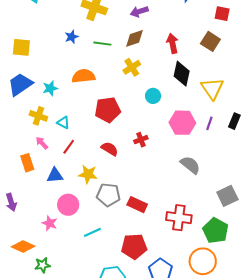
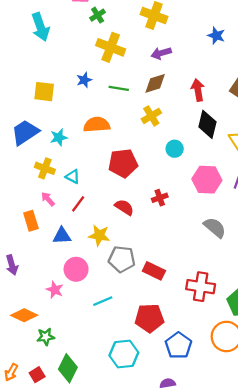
yellow square: (21, 47) -> (44, 92), moved

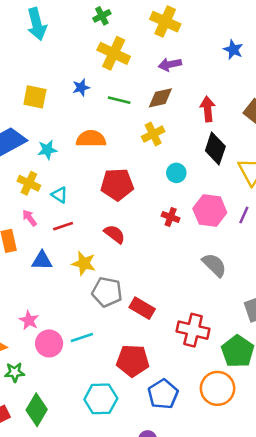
red cross: (160, 198) -> (171, 217), moved, turned 35
red line: (78, 204) -> (63, 226), turned 30
pink circle: (76, 269) -> (49, 343), moved

